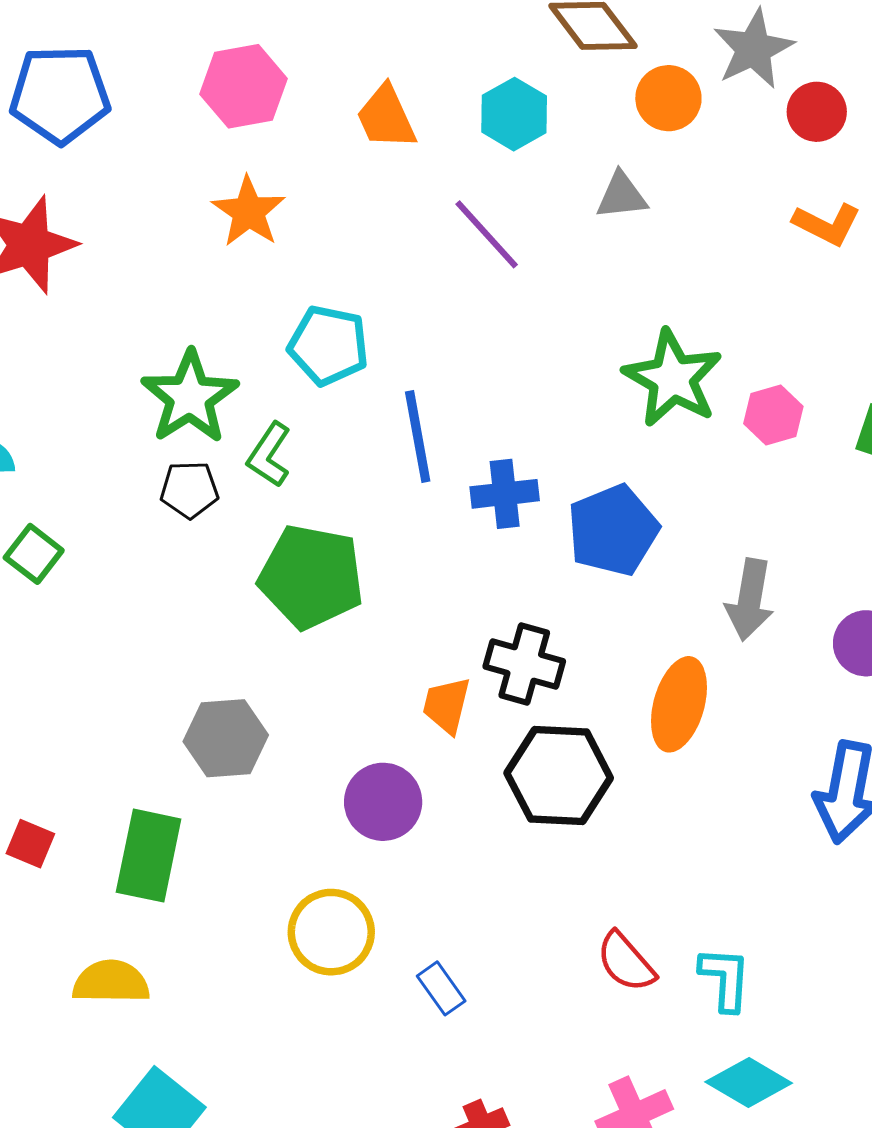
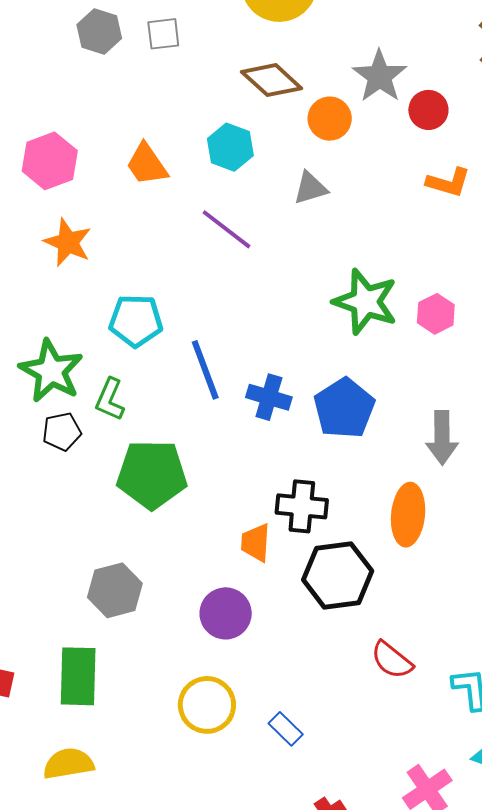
blue cross: (505, 494) -> (269, 397), turned 33
red semicircle: (626, 962) -> (392, 660), moved

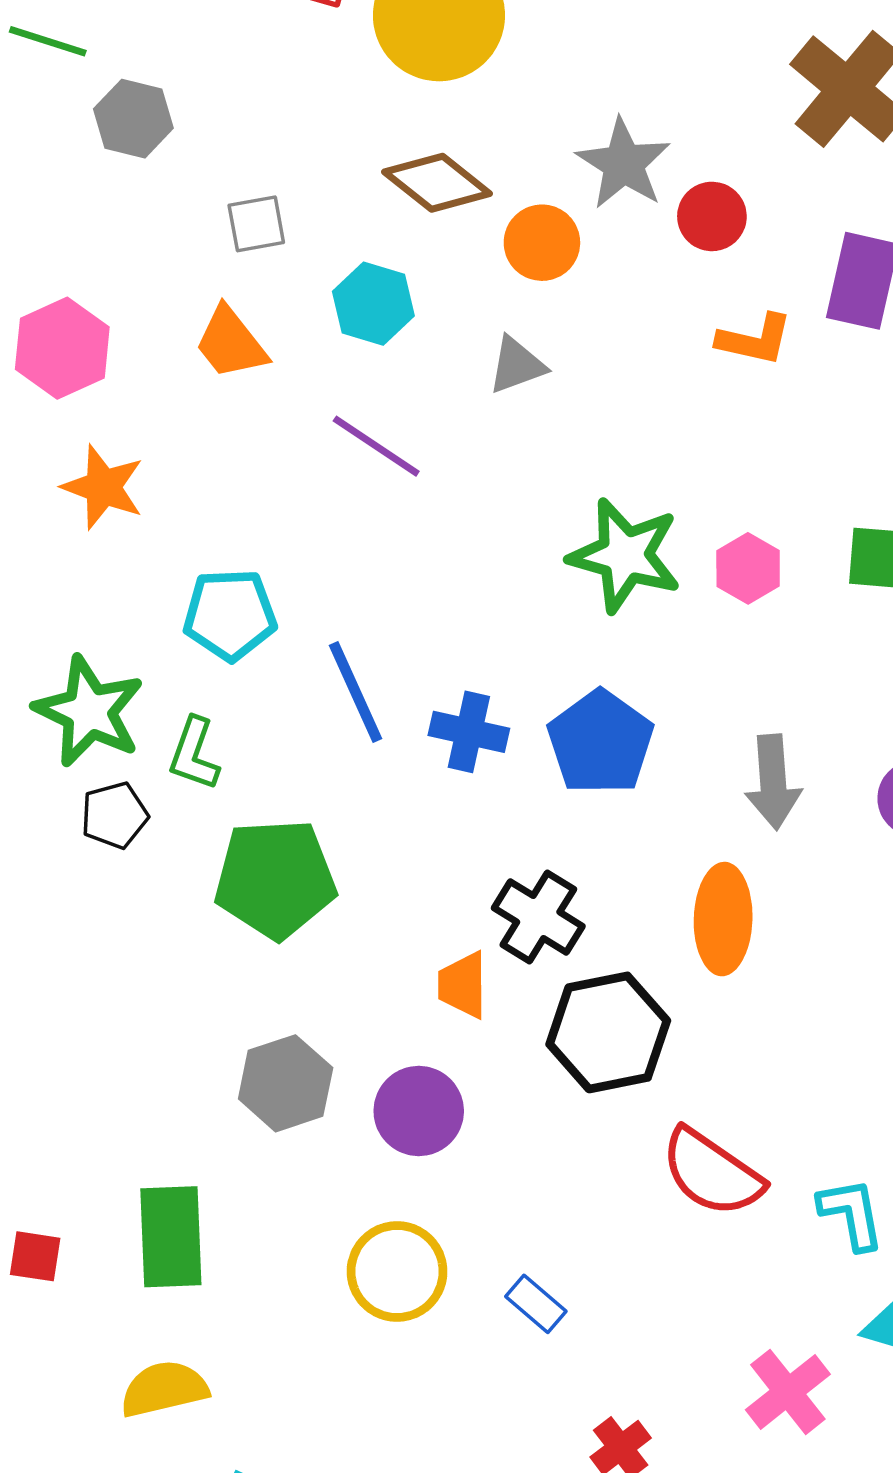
gray square: (163, 34) -> (256, 224), moved
black cross: (302, 506) -> (538, 917), turned 30
gray hexagon: (115, 590) -> (286, 1083), moved
red semicircle: (392, 660) -> (712, 1173), size x1.4

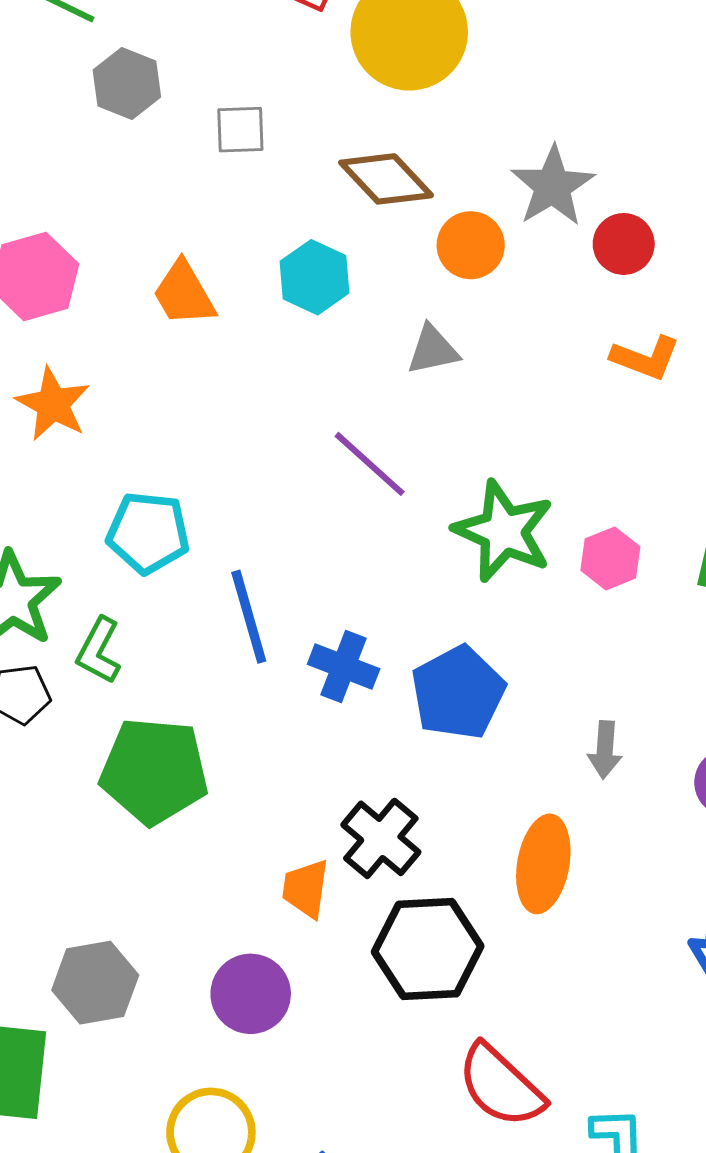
gray square: (256, 224) -> (240, 130), moved
purple line: (376, 446) -> (370, 464), moved
gray arrow: (773, 782) -> (605, 750), size x0.7
gray hexagon: (286, 1083) -> (95, 983), moved

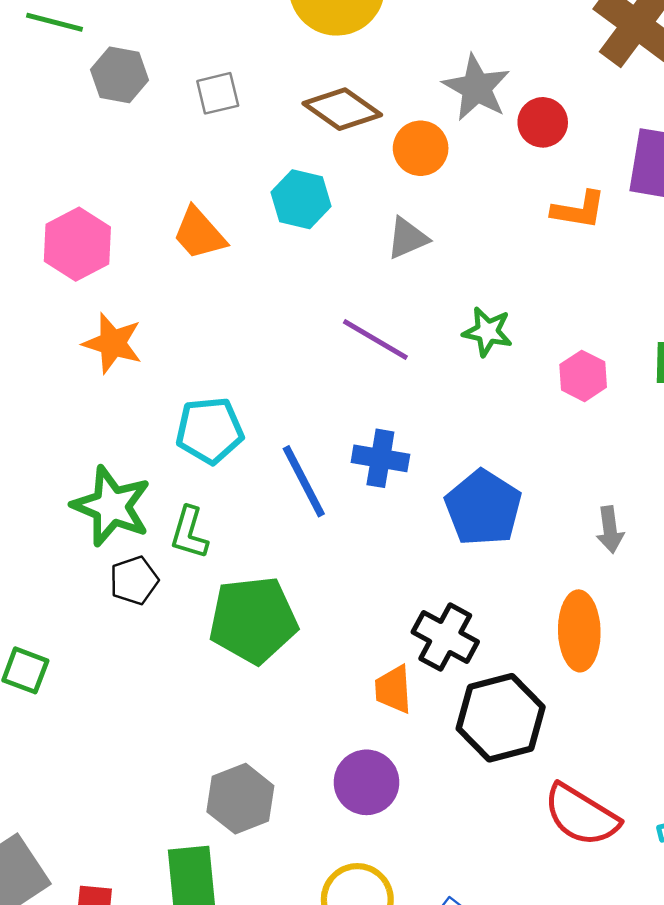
green star: (504, 531) -> (487, 332), moved, size x0.6
blue cross: (344, 667) -> (380, 458), moved

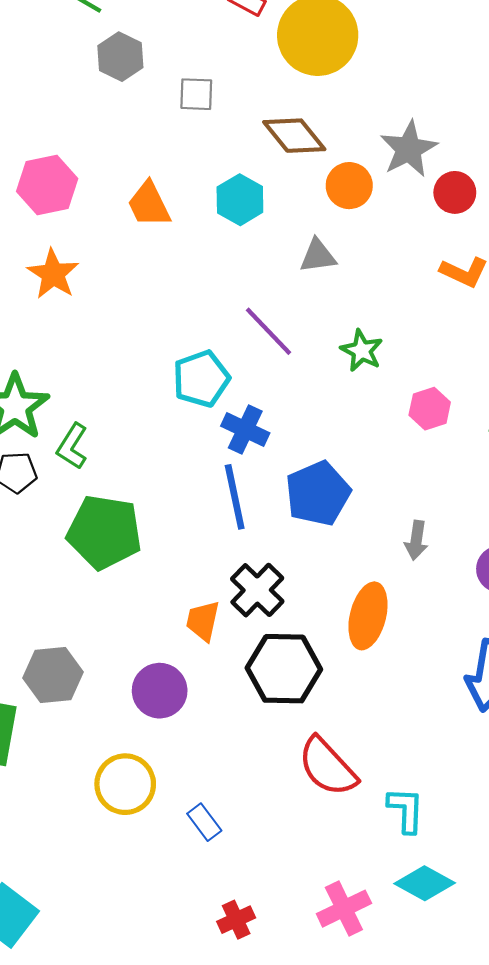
cyan pentagon: (210, 430) -> (201, 379), moved, turned -30
blue line: (304, 481) -> (235, 497), moved

